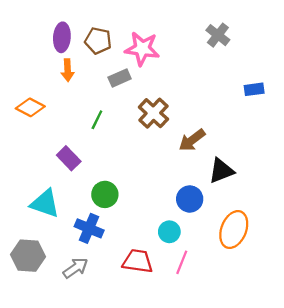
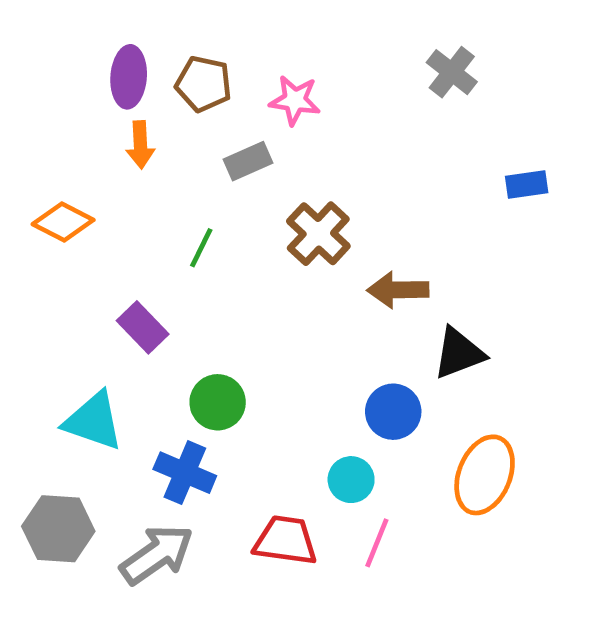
pink star: (142, 49) -> (295, 100), size x0.7
brown arrow: (192, 140) -> (398, 290), turned 36
gray arrow: (75, 268) -> (157, 555), size x1.4

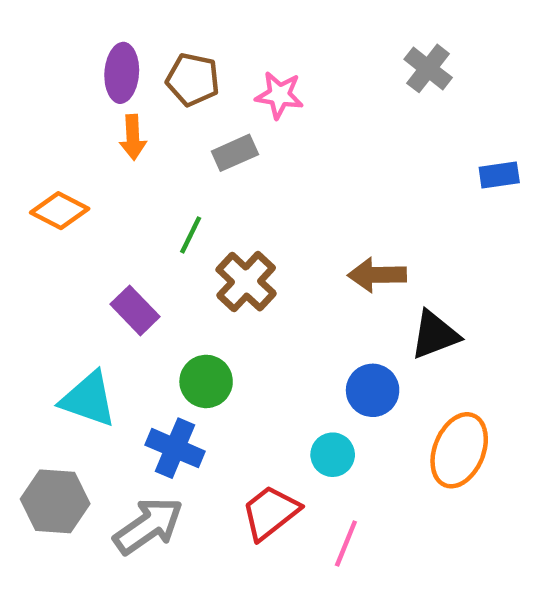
brown cross: (318, 234) -> (246, 282), moved
red trapezoid: (286, 540) -> (270, 512), turned -46
pink line: (377, 543) -> (346, 544), moved

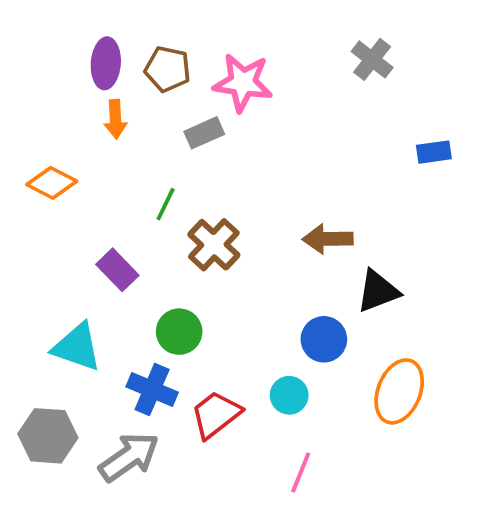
pink star: (279, 95) -> (243, 83), size x1.4
red trapezoid: (270, 512) -> (216, 415), moved

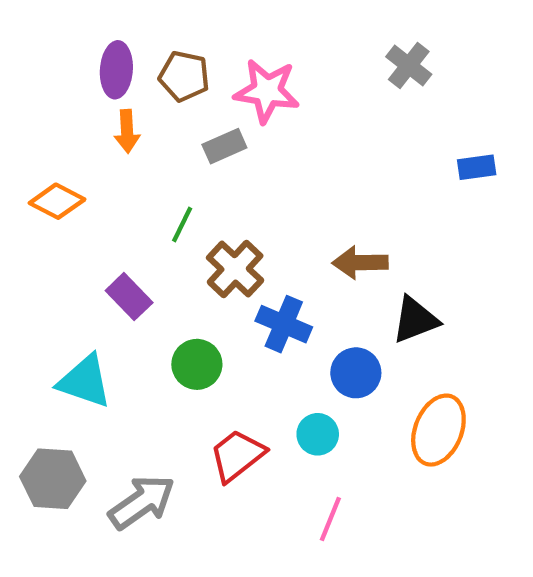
blue cross: (152, 389) -> (284, 324), moved

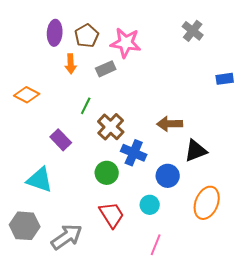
brown pentagon: (184, 76) -> (87, 36), turned 30
orange arrow: (127, 131) -> (71, 64), moved
green circle: (197, 364) -> (107, 173), moved
red trapezoid: (237, 455) -> (112, 215), turned 96

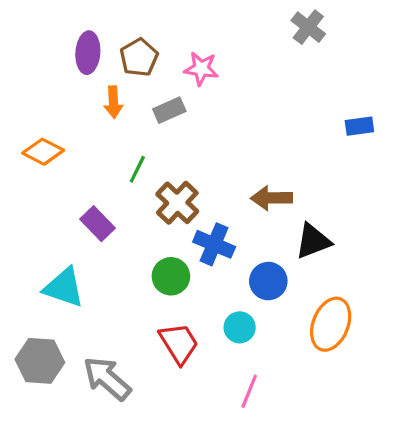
gray cross: (193, 31) -> (308, 27), moved
pink star: (126, 43) -> (201, 69), size x0.7
gray arrow: (67, 237) -> (107, 378), turned -104

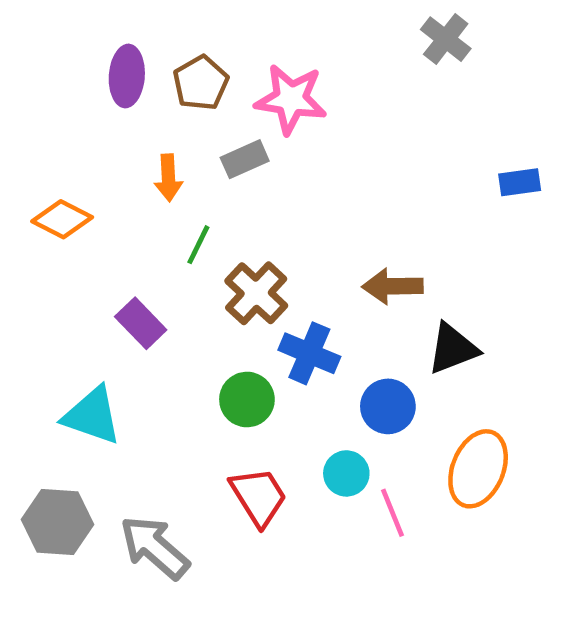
pink star: (201, 69) -> (291, 99), size x1.4
orange arrow: (113, 102) -> (168, 178), moved
pink line: (249, 391) -> (393, 513), moved, turned -44

